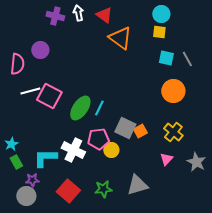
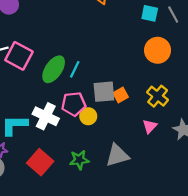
gray square: (125, 128) -> (104, 92), turned -30

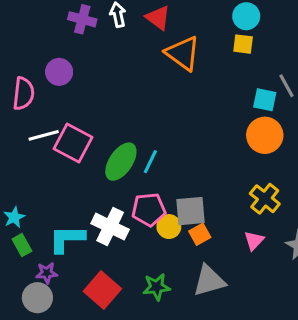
cyan square: (150, 13) -> (265, 100), moved
gray square: (104, 92) -> (191, 211), moved
orange square: (121, 95) -> (200, 234), moved

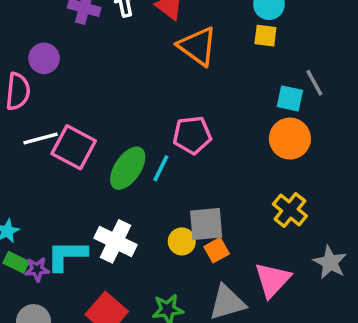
purple circle: (59, 72) -> (44, 58), moved
pink pentagon: (149, 210) -> (192, 135), moved
pink triangle: (254, 240) -> (272, 280), moved, size x1.6
green rectangle: (22, 245) -> (16, 262), turned -35
purple star: (47, 273) -> (37, 269), moved

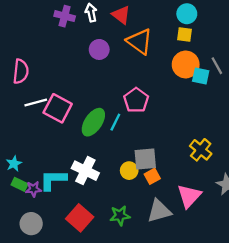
purple circle: (44, 58) -> (99, 49), moved
pink pentagon: (192, 135) -> (136, 100), turned -30
orange circle: (290, 139) -> (186, 64), moved

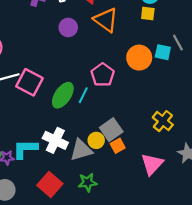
orange circle: (186, 64) -> (139, 58), moved
gray square: (145, 159) -> (111, 130), turned -30
gray triangle: (159, 211) -> (81, 150), moved

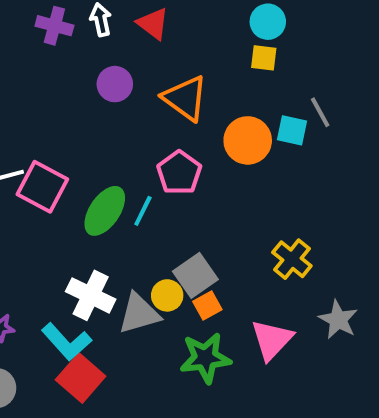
orange triangle: (106, 20) -> (185, 98), moved
cyan L-shape: (25, 149) -> (67, 342), moved, turned -132
green star: (88, 182) -> (205, 358), moved, size x1.4

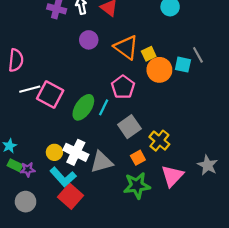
yellow square: (264, 58) -> (149, 54), moved, turned -32
yellow cross: (292, 259) -> (159, 141), moved
gray square: (195, 275) -> (129, 127), moved
yellow circle: (167, 295) -> (54, 152), moved

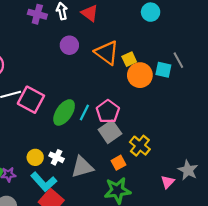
pink pentagon: (123, 87) -> (108, 111), moved
white cross: (76, 152) -> (57, 157), size x0.6
pink triangle: (172, 176) -> (168, 182), moved, size x0.6

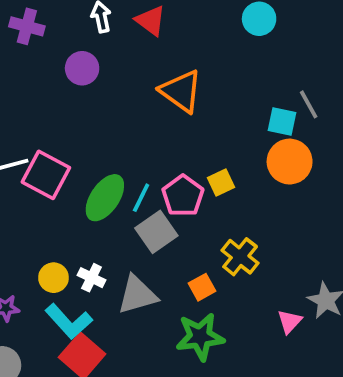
purple cross: (37, 14) -> (27, 26), moved
purple circle: (69, 45) -> (82, 68), moved
yellow square: (129, 59) -> (221, 182), moved
orange circle: (140, 75) -> (290, 162), moved
gray square: (110, 132) -> (156, 232), moved

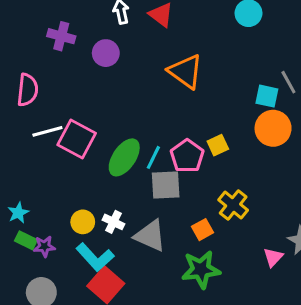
purple cross: (27, 26) -> (61, 36), moved
gray square: (156, 232) -> (166, 185), turned 32
gray triangle: (137, 295) -> (150, 236), turned 40

